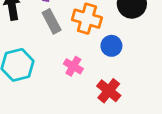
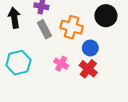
red cross: (109, 91) -> (88, 69), moved

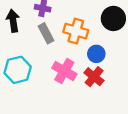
pink cross: (61, 64) -> (64, 71), size x1.5

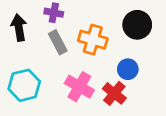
blue circle: (96, 54) -> (128, 69), moved

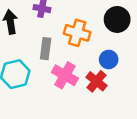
gray rectangle: (58, 42) -> (46, 49), moved, turned 35

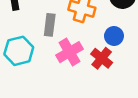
pink cross: (65, 75) -> (69, 52), turned 30

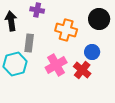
gray rectangle: (50, 25) -> (29, 43), moved

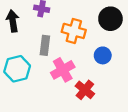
gray rectangle: (29, 43) -> (45, 45), moved
red cross: (82, 70) -> (85, 90), moved

